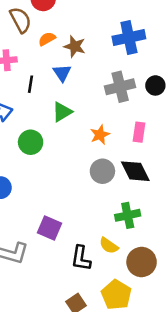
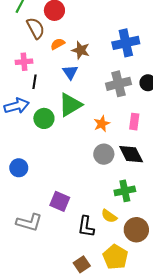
black line: (31, 84) -> (35, 82), moved
green triangle: (62, 112) -> (70, 105), size x1.4
green circle: (31, 142) -> (44, 118), moved

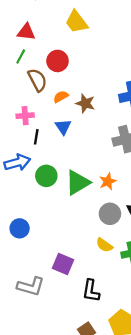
blue triangle: (70, 72) -> (63, 127), moved
green triangle: (70, 105) -> (78, 183), moved
yellow semicircle: (109, 216) -> (104, 245), moved

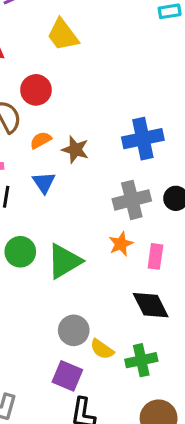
orange star: (108, 181) -> (121, 244), moved
gray circle: (110, 214) -> (74, 330), moved
purple square: (63, 264) -> (67, 376), moved

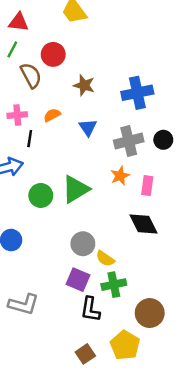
orange semicircle: (41, 140) -> (52, 115), moved
brown star: (75, 150) -> (84, 85), moved
blue triangle: (44, 183) -> (88, 127), moved
green circle: (20, 252) -> (41, 195), moved
green cross: (141, 360) -> (114, 285), moved

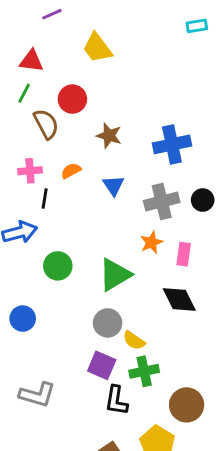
green triangle: (75, 189) -> (115, 275), moved

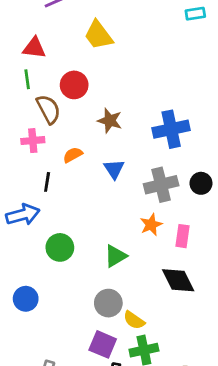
green line: (24, 93) -> (27, 79), turned -36
pink cross: (30, 171) -> (33, 141), moved
green triangle: (115, 275) -> (115, 256), size x0.7

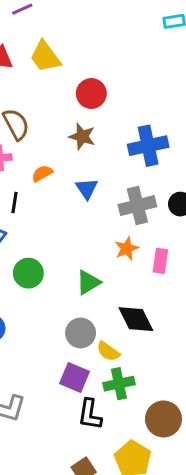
yellow trapezoid: (98, 35) -> (45, 57), moved
red circle: (74, 85) -> (91, 93), moved
black diamond: (178, 280) -> (136, 319), moved

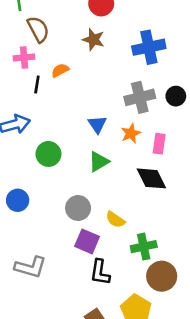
blue triangle: (87, 189) -> (97, 124), moved
black line: (15, 202) -> (37, 85), moved
black diamond: (136, 319) -> (151, 178), moved
gray circle: (81, 333) -> (78, 208), moved
green cross: (119, 384) -> (144, 247), moved

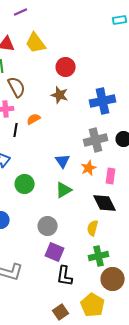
yellow semicircle: (115, 220) -> (93, 228), moved, turned 70

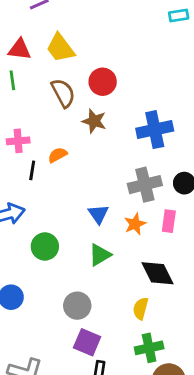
brown semicircle: (17, 87) -> (63, 93), moved
pink rectangle: (111, 176) -> (169, 221), moved

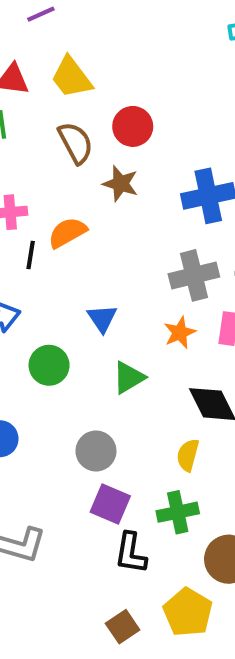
orange semicircle: (58, 155) -> (67, 233), size x1.4
blue triangle: (98, 214) -> (102, 318), moved
green cross: (149, 348) -> (178, 512), moved

